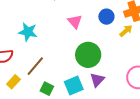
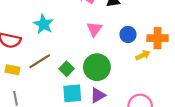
yellow rectangle: (13, 82) -> (13, 70), turned 40
green square: (47, 89) -> (67, 69), moved

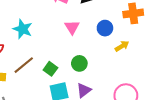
orange cross: (158, 38) -> (133, 13), moved
green circle: (97, 67) -> (79, 63), size x0.6

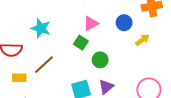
pink triangle: (72, 27) -> (91, 24), turned 35
green square: (50, 69) -> (81, 43), moved

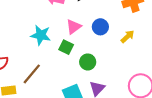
blue circle: (124, 23) -> (100, 27), moved
cyan star: (41, 28) -> (41, 35), moved

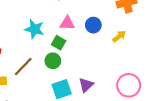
pink triangle: (74, 27) -> (67, 23), turned 35
green circle: (88, 62) -> (53, 61), moved

